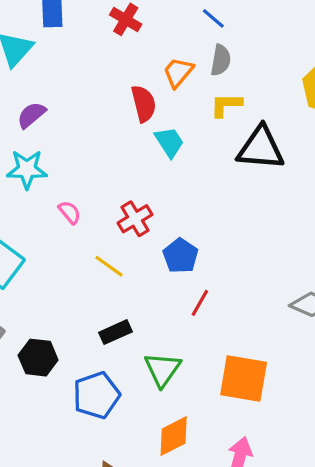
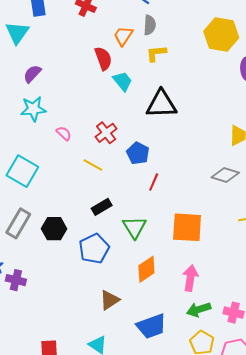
black triangle: (261, 148) -> (161, 104), moved

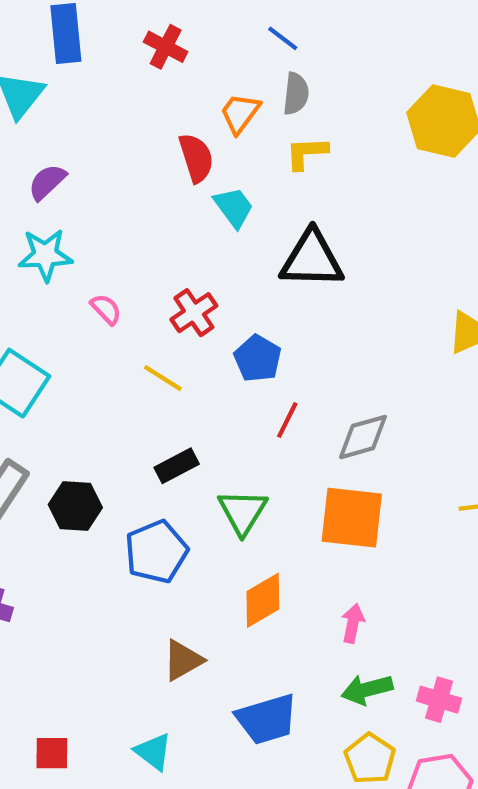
gray diamond: (225, 175) -> (363, 437), moved, turned -36
pink arrow: (190, 278) -> (353, 623), size x0.7

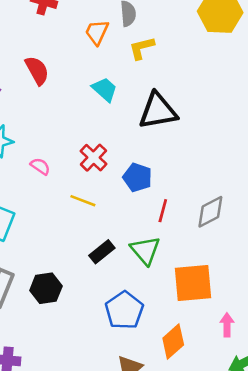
red semicircle: (196, 158) -> (37, 70), moved
green triangle: (243, 512) -> (145, 250), moved
orange square: (352, 518) -> (193, 283), moved
blue pentagon: (156, 552) -> (124, 310), moved
orange diamond: (263, 600) -> (173, 341), moved

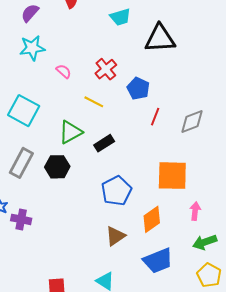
cyan trapezoid: (105, 89) -> (120, 17), turned 115
green triangle: (145, 250) -> (70, 132), moved, turned 35

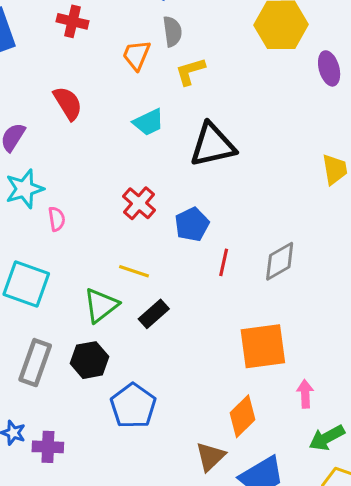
pink semicircle: (64, 71) -> (57, 219), moved, turned 49
blue pentagon: (138, 88) -> (192, 224), turned 30
yellow line: (94, 102) -> (134, 271), moved
blue pentagon: (116, 191) -> (133, 406), moved
brown triangle: (115, 236) -> (210, 457), moved

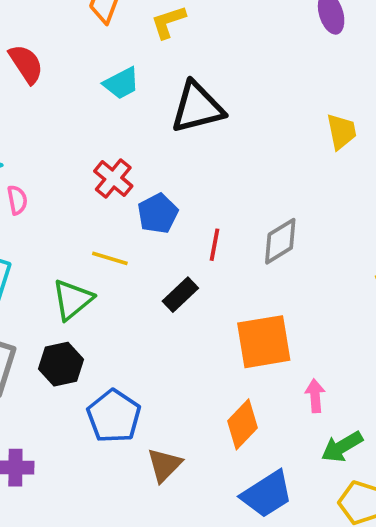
blue pentagon: (192, 224) -> (158, 214), moved
black rectangle: (154, 314) -> (180, 295), moved
brown triangle: (210, 457) -> (164, 465), moved

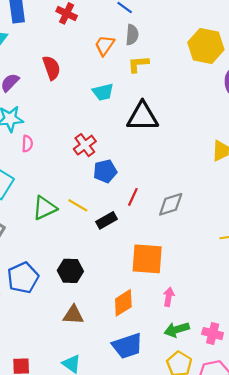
yellow line: (110, 258) -> (78, 205), moved
black hexagon: (61, 364) -> (70, 271), moved
blue pentagon: (114, 416) -> (23, 278), moved
brown triangle: (164, 465) -> (73, 315), turned 35

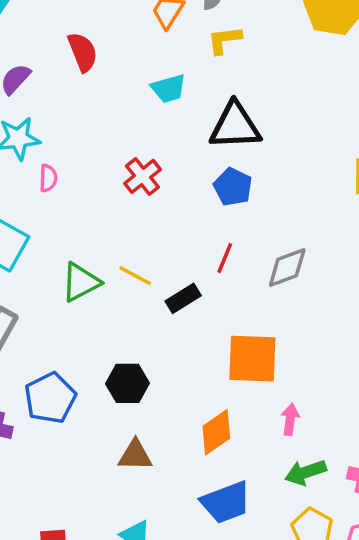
blue pentagon: (105, 171) -> (233, 187), moved, turned -30

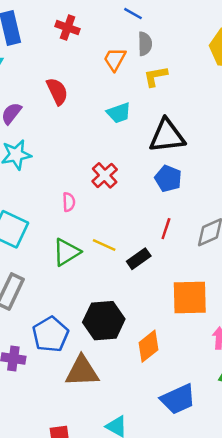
pink semicircle: (48, 178) -> (69, 202), moved
black hexagon: (128, 383) -> (104, 321), size x1.4
orange diamond: (216, 432) -> (148, 346), moved
brown triangle: (135, 455) -> (82, 371), moved, size x1.4

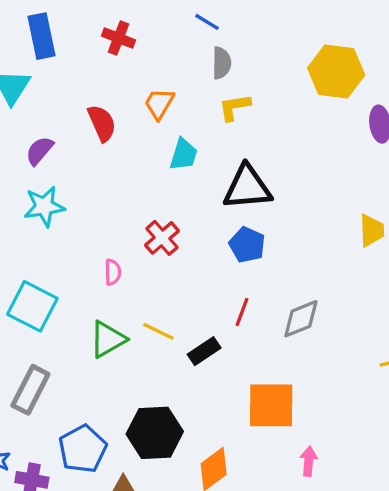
orange trapezoid: (115, 59) -> (159, 104), moved
cyan trapezoid: (119, 113) -> (184, 154), turned -55

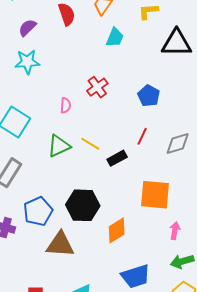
black triangle: (247, 187) -> (177, 43), moved

